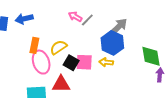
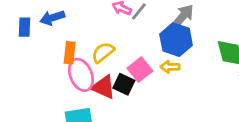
pink square: (84, 62) -> (140, 70), turned -36
black square: (71, 63) -> (124, 84), moved
red triangle: (61, 84) -> (103, 87), moved, turned 30

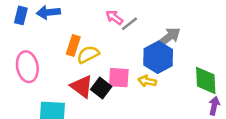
orange rectangle: (70, 53) -> (73, 45), moved
pink square: (140, 70) -> (119, 78), turned 30
pink ellipse: (81, 75) -> (27, 67), moved

